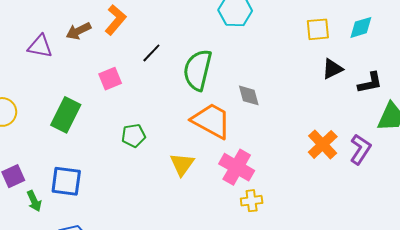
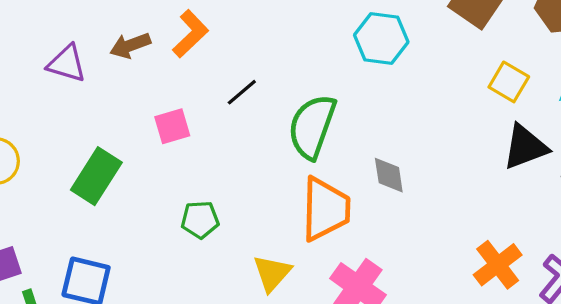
yellow square: (318, 29) -> (509, 82), turned 30
black triangle: (332, 69) -> (525, 147), size x1.4
orange trapezoid: (211, 121) -> (325, 209), turned 57

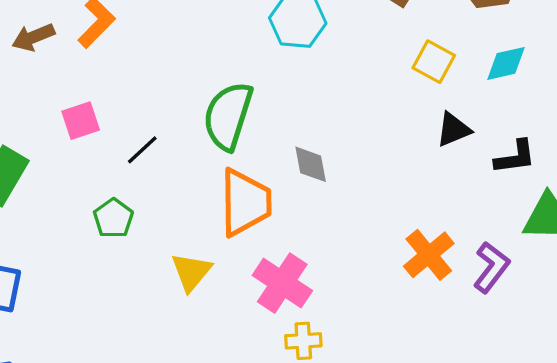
black line: (242, 92) -> (142, 150), moved
black triangle: (525, 147) -> (454, 130), size x0.7
green pentagon: (200, 220) -> (113, 218), turned -30

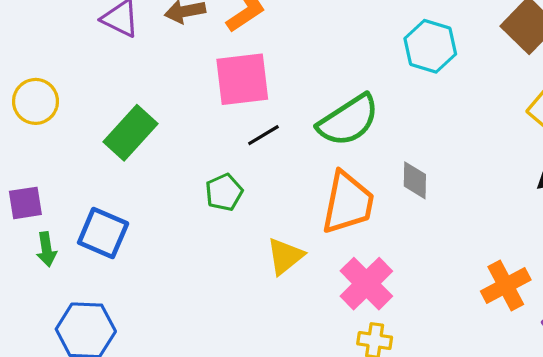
green semicircle: (228, 116) -> (348, 120), turned -152
pink square: (81, 121) -> (242, 79), moved, size x1.6

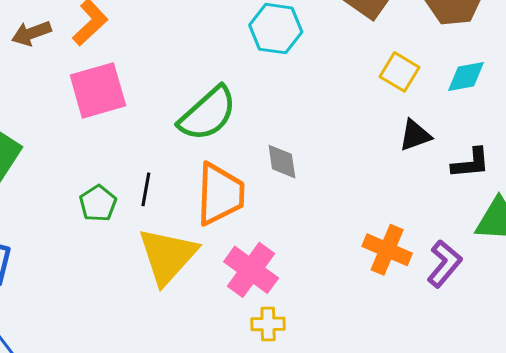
black line: (263, 135) -> (146, 189), moved, turned -40
yellow triangle: (285, 256) -> (168, 256), size x1.6
orange cross: (506, 286) -> (387, 250), turned -30

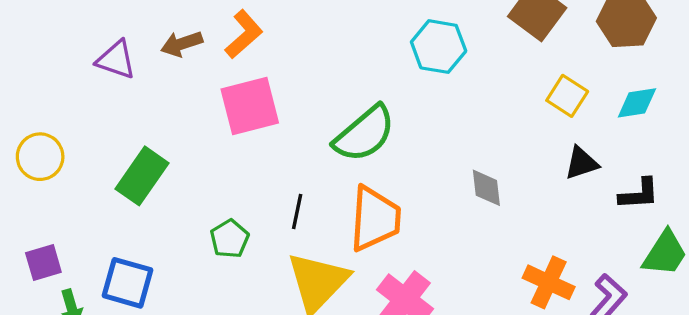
gray diamond: (282, 162) -> (486, 188), moved
green pentagon: (98, 203) -> (230, 239), moved

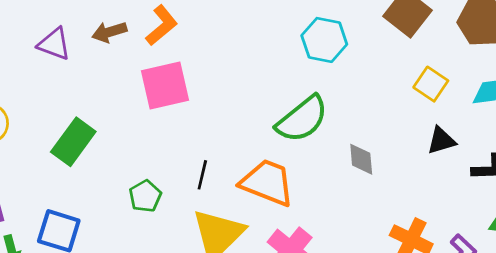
green semicircle: (364, 134) -> (302, 119), moved
orange trapezoid: (375, 219) -> (267, 183), turned -74

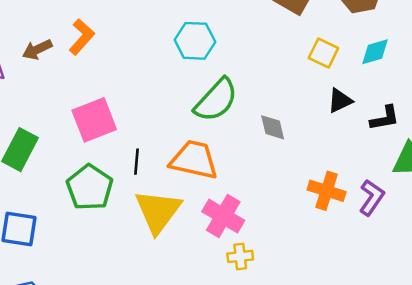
cyan hexagon: (324, 40) -> (195, 41), moved
pink square: (165, 86) -> (94, 120), moved
green pentagon: (145, 196) -> (90, 188), size x1.6

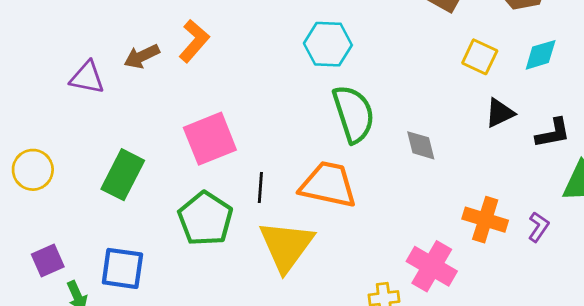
green semicircle: (216, 100) -> (354, 114), turned -60
purple L-shape: (372, 197) -> (538, 227), size x0.7
pink cross: (223, 216) -> (432, 266), moved

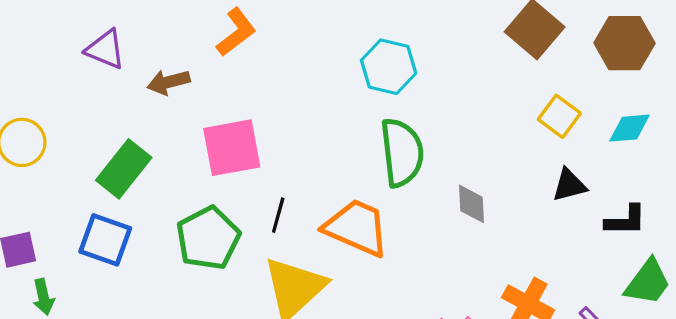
brown arrow: (142, 56) -> (168, 82), moved
blue square: (122, 268) -> (105, 240), moved

